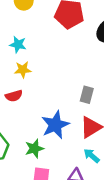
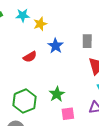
yellow star: (23, 70) -> (40, 24), moved
blue star: (55, 125) -> (56, 46), moved, size x0.7

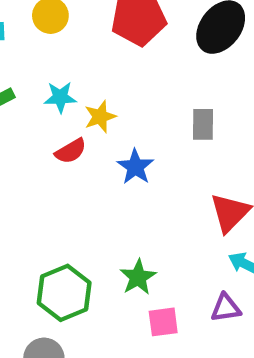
gray rectangle: (87, 41) -> (203, 124), moved
red semicircle: (30, 57) -> (71, 151), moved

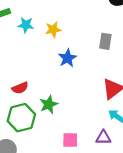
cyan star: (60, 97) -> (26, 25), moved
red semicircle: (71, 151) -> (20, 88), moved
green star: (138, 277) -> (49, 104), moved

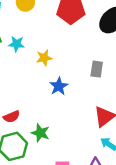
cyan star: (26, 25) -> (16, 44), moved
green star: (49, 104) -> (40, 133), turned -30

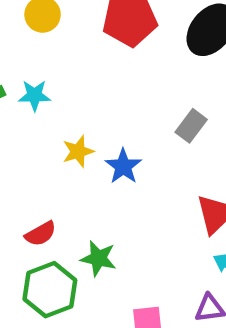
yellow star: (44, 58) -> (78, 151), moved
gray rectangle: (97, 69) -> (191, 126), turned 35

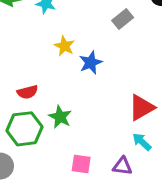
gray rectangle: (191, 126) -> (123, 19), moved
yellow star: (78, 151) -> (64, 46), turned 30

